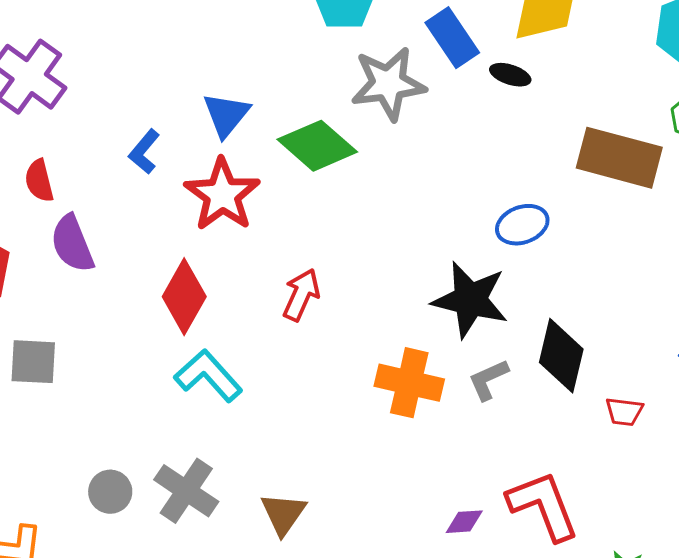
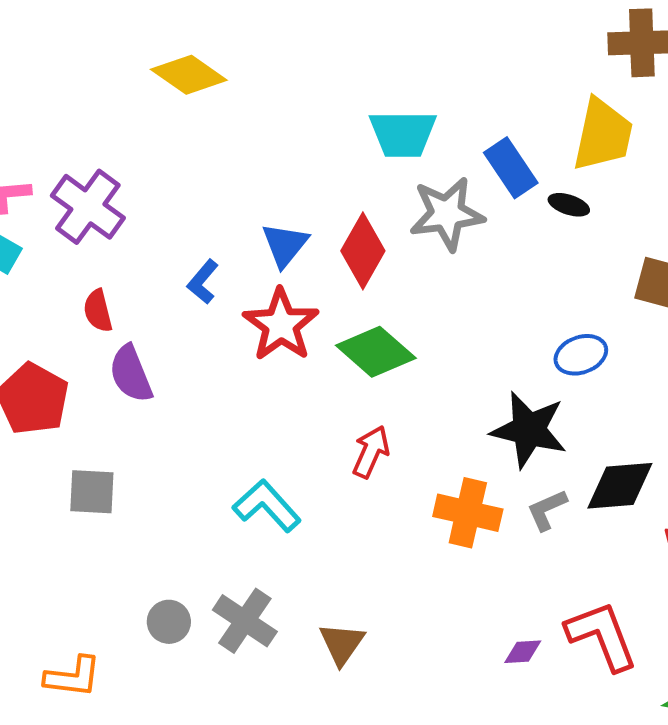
green diamond: (317, 146) -> (376, 352), moved
red arrow: (301, 295) -> (371, 452), moved
red diamond: (184, 297) -> (363, 251), moved
black diamond: (561, 356) -> (620, 486), turned 72

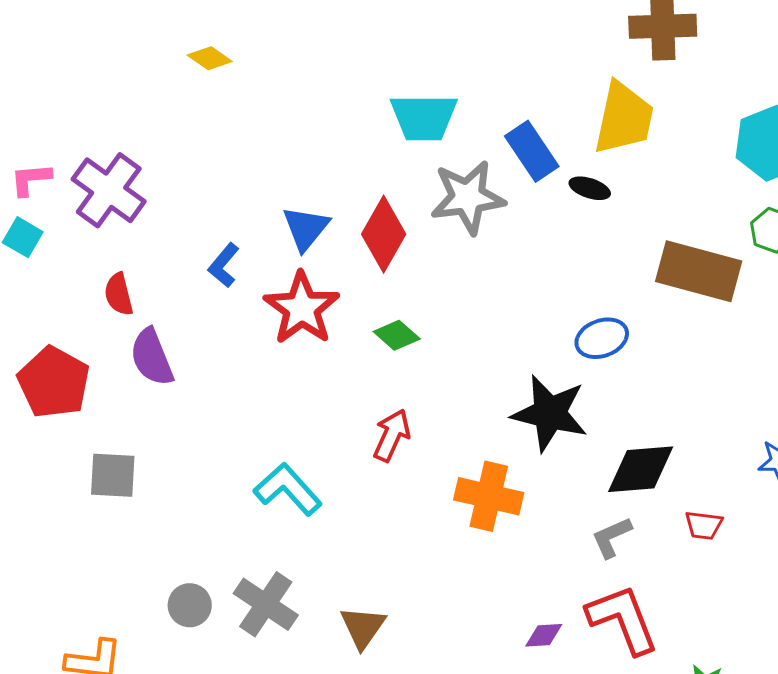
yellow diamond: (189, 75) -> (210, 58), size x0.6
green diamond: (376, 352) -> (397, 335), size x0.6
gray L-shape: (547, 510) -> (612, 537), moved

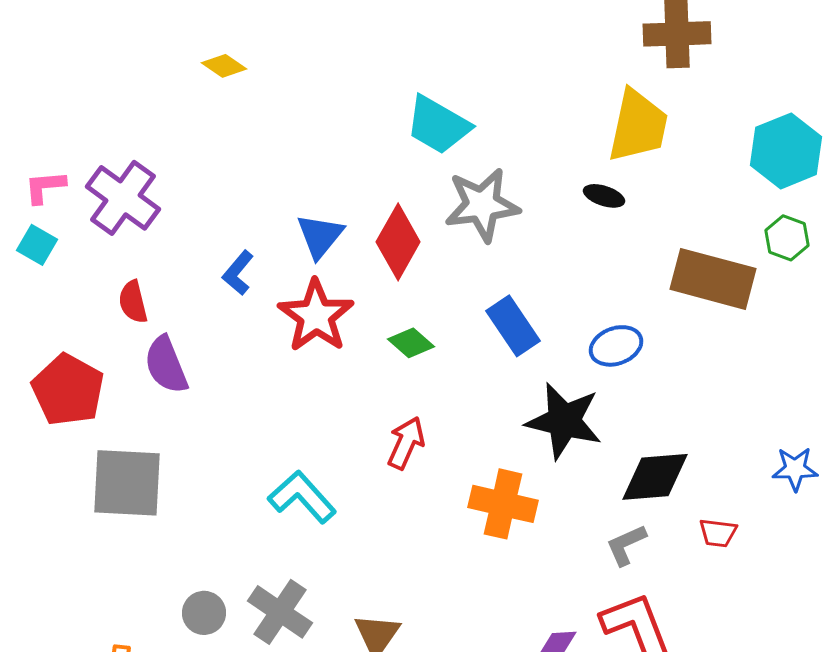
cyan trapezoid: (424, 117) -> (438, 125), turned 30
blue rectangle: (532, 151) -> (513, 326), moved
gray square: (113, 475) -> (127, 483), size x1.5

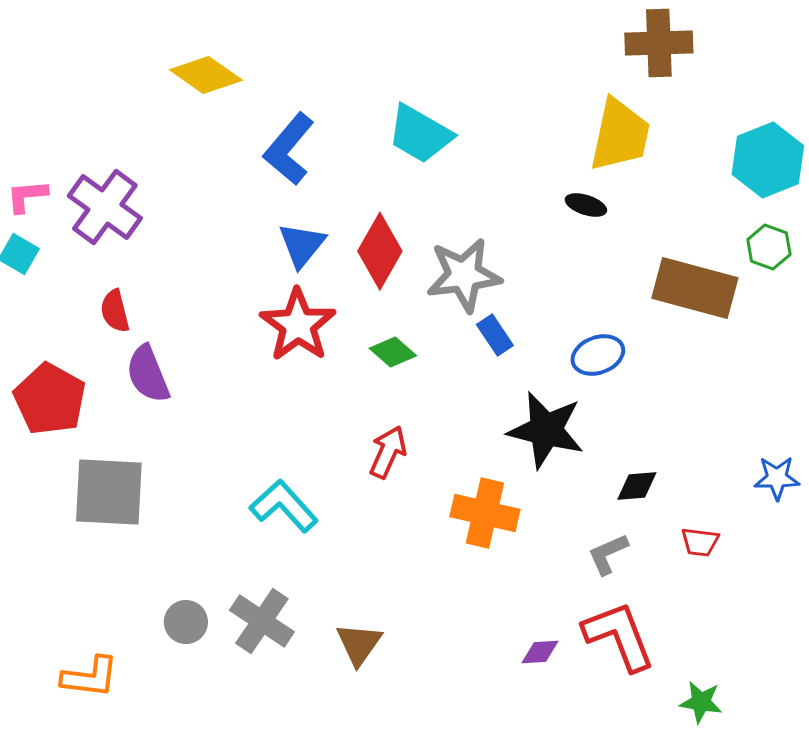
yellow diamond: (224, 66) -> (206, 75), size x1.6
gray star: (482, 205) -> (464, 275), moved
blue L-shape: (238, 273) -> (289, 149), moved, size x1.6
blue rectangle: (513, 326) -> (495, 335), size x0.7
black diamond: (655, 477) -> (637, 486), size x0.6

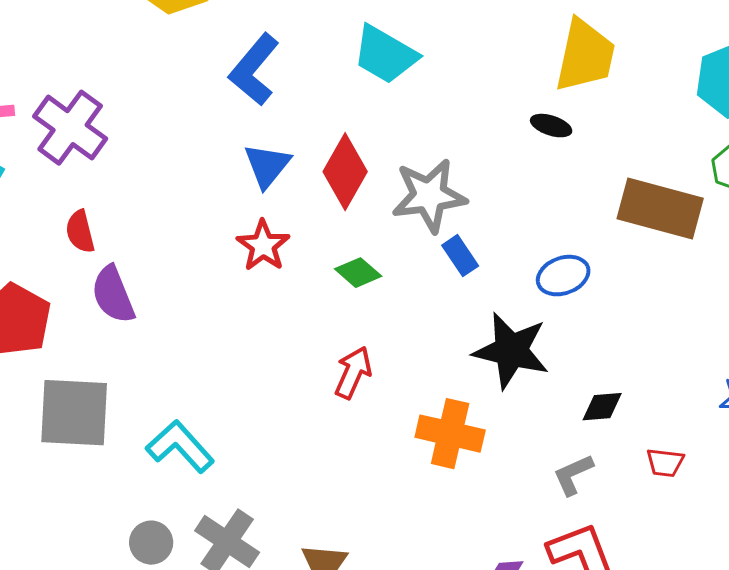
red star: (298, 325) -> (263, 246), size x0.7
cyan L-shape: (284, 506) -> (180, 447), moved

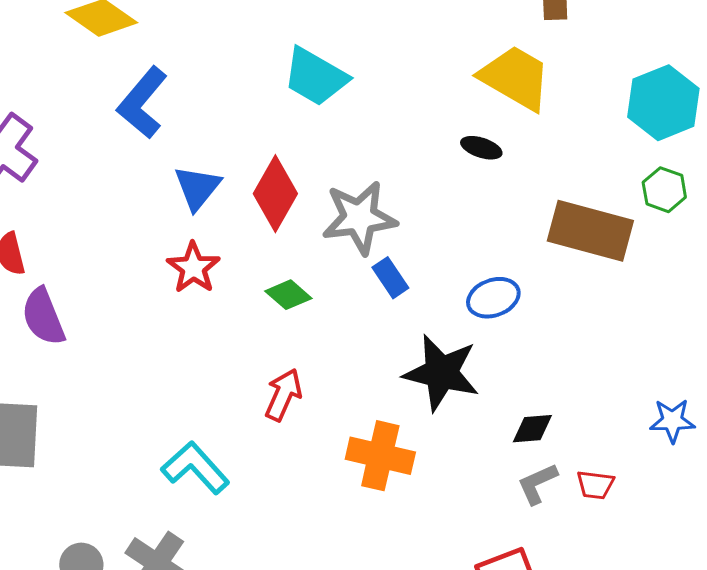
yellow trapezoid: (585, 56) -> (515, 78), turned -72
blue L-shape: (254, 70) -> (142, 103), moved
cyan L-shape: (180, 447) -> (195, 468), moved
gray L-shape: (573, 475) -> (537, 484), moved

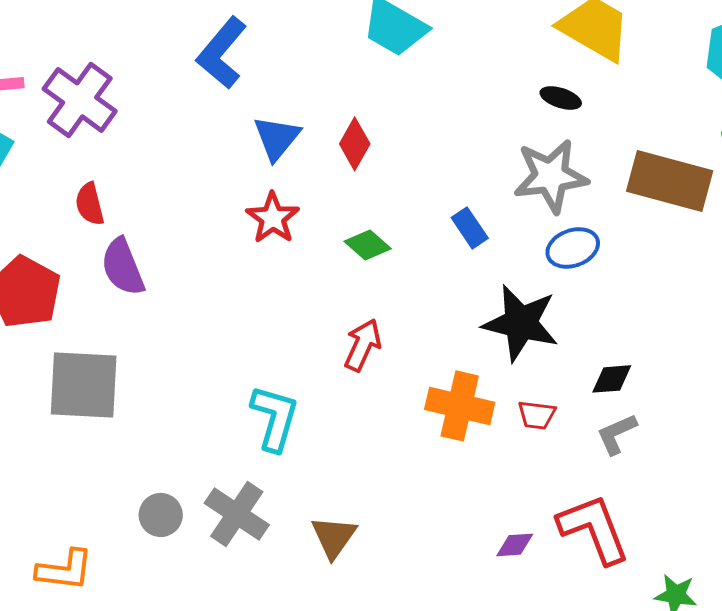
red diamond: (275, 194) -> (355, 144), size x0.7
gray star: (359, 218) -> (551, 176), moved
cyan L-shape: (195, 468) -> (275, 418), turned 58
red trapezoid: (595, 485) -> (537, 415), moved

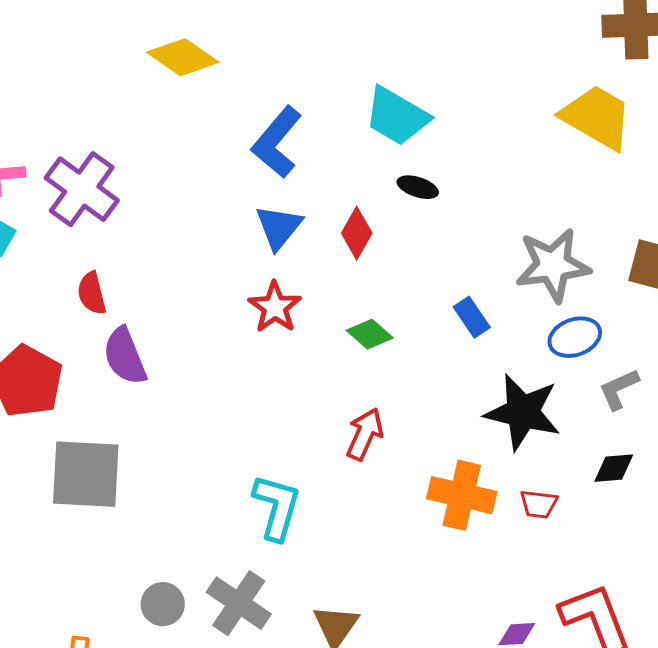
blue L-shape: (222, 53) -> (277, 142), moved
black ellipse: (561, 98) -> (418, 187), moved
gray L-shape: (617, 434) -> (619, 389), moved

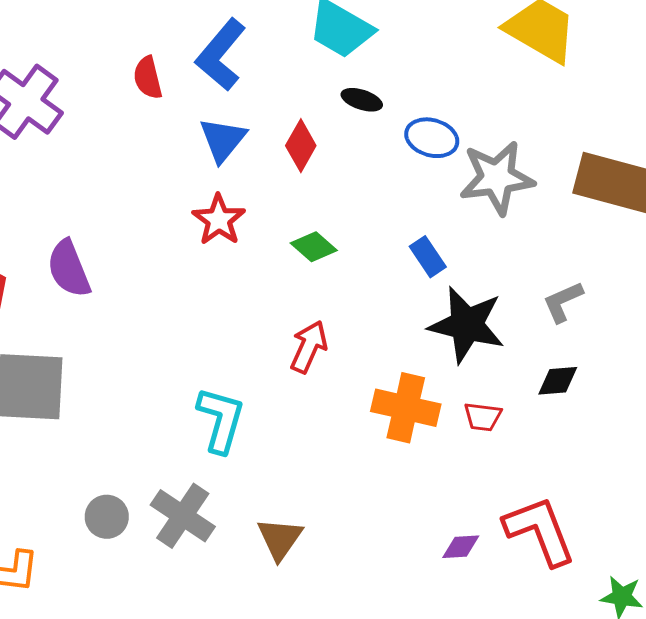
red semicircle: (92, 293) -> (148, 78), moved
blue rectangle: (472, 317) -> (428, 257), moved
blue ellipse: (575, 337) -> (432, 138), moved, turned 36

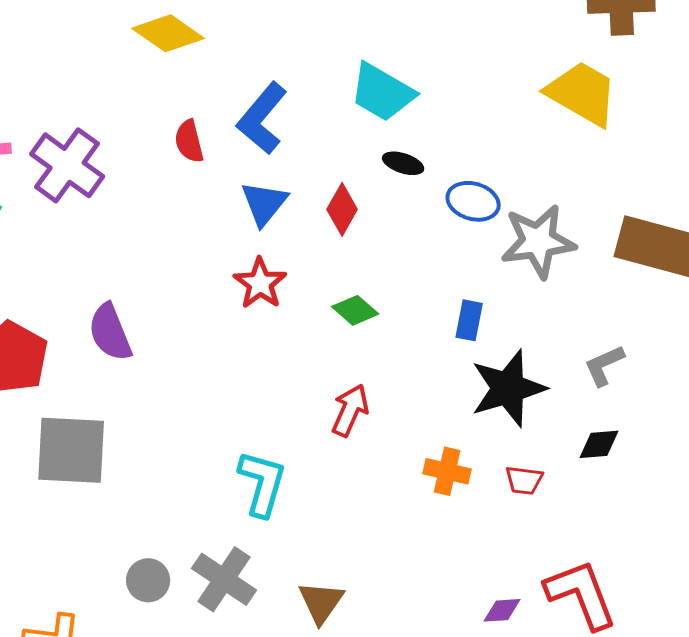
blue rectangle: (428, 257) -> (469, 320), turned 45
black star: (467, 325) -> (508, 388), turned -30
orange cross: (406, 408) -> (447, 471), size x0.7

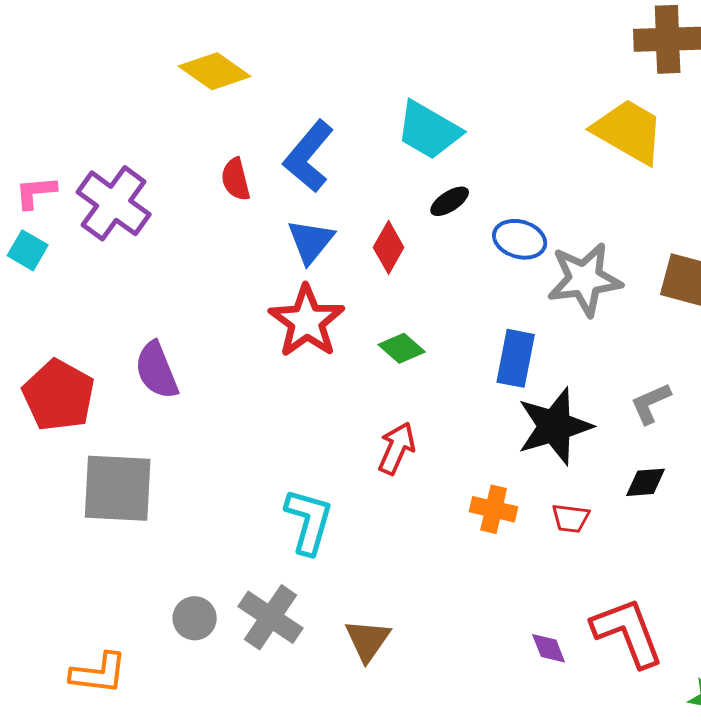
black ellipse: (403, 163) -> (450, 201), turned -51
red star: (260, 283) -> (307, 321), size x1.4
blue rectangle: (469, 320) -> (516, 358), size x1.4
purple diamond: (502, 610) -> (549, 648), turned 72

